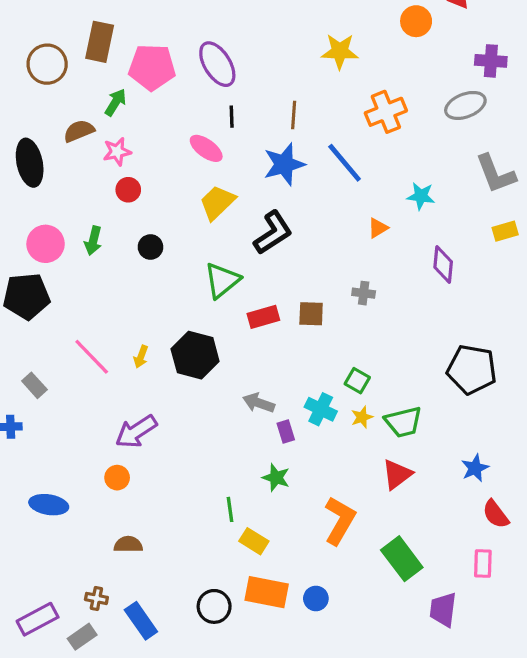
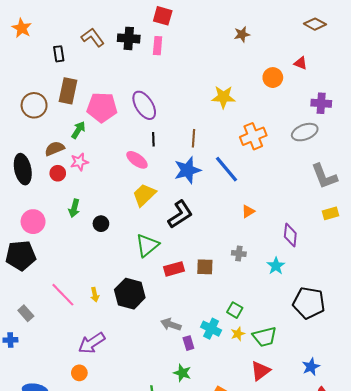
red circle: (128, 190) -> (58, 173), moved
cyan star: (421, 196) -> (276, 266), moved, turned 30
green arrow: (93, 241) -> (74, 208), moved
yellow arrow: (141, 357) -> (95, 295), turned -32

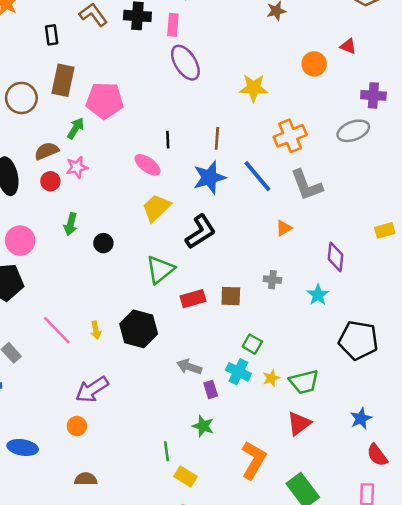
purple ellipse: (144, 105) -> (185, 63), moved
gray L-shape: (324, 176) -> (307, 185), moved
green square: (235, 310) -> (252, 344), moved

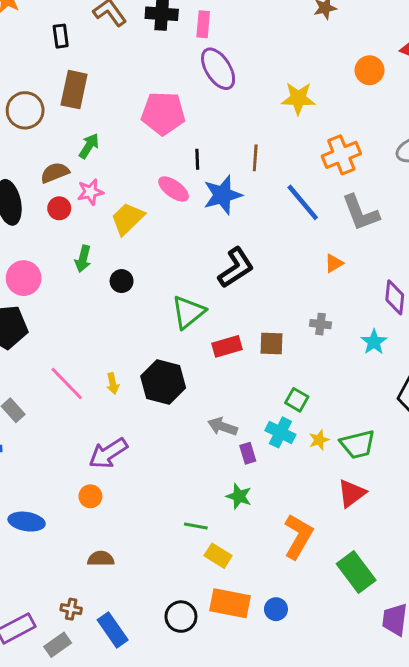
pink pentagon: (105, 100) -> (163, 113), moved
blue star: (209, 177) -> (223, 195), moved
yellow trapezoid: (156, 208) -> (128, 219), moved
green line: (166, 451) -> (196, 526), turned -72

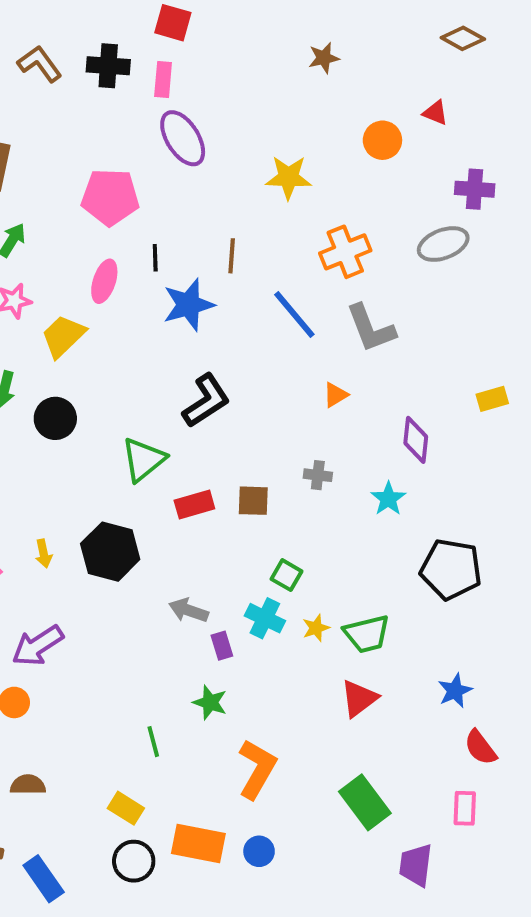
pink ellipse: (174, 189) -> (104, 281), moved, turned 72
black circle: (122, 281) -> (55, 418), size x1.4
green line: (196, 526) -> (153, 742), turned 65
orange L-shape: (298, 536) -> (257, 769), moved
yellow rectangle: (218, 556) -> (126, 808), moved

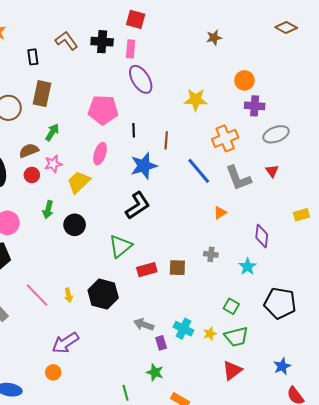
red triangle: (435, 113) -> (272, 171), moved, turned 32
purple cross: (475, 189) -> (255, 106), moved
black line: (155, 258) -> (134, 130), moved
black L-shape: (206, 401) -> (138, 206), moved
green square: (286, 575) -> (231, 306), moved

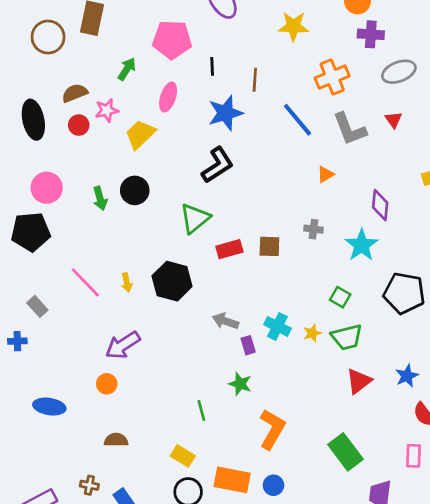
green arrow: (52, 132) -> (127, 69), moved
green arrow: (48, 210) -> (100, 198), moved, turned -30
cyan star: (248, 267) -> (362, 245), size x1.4
red triangle: (232, 370) -> (359, 381), moved

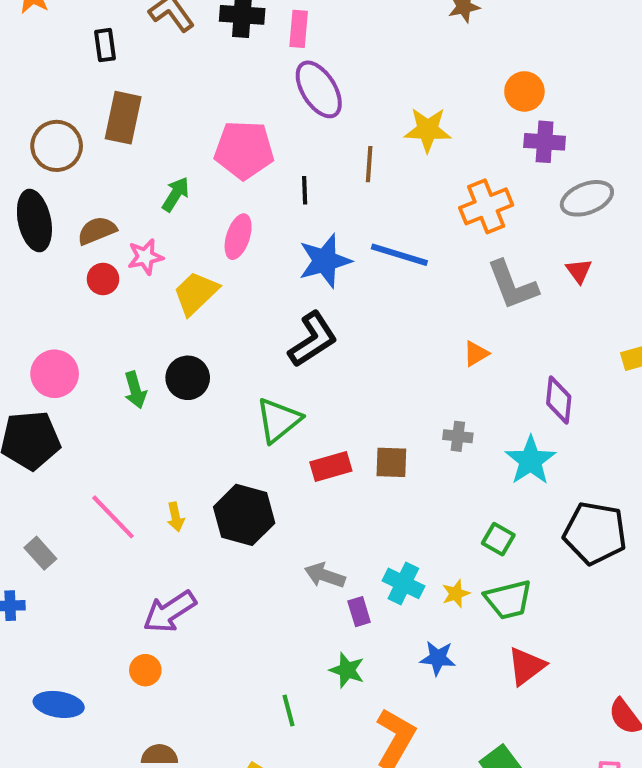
brown line: (255, 80) -> (369, 164), moved
black ellipse: (33, 120) -> (34, 221), moved
blue line: (297, 120) -> (399, 255), moved, turned -33
blue star: (407, 376) -> (438, 658), moved, turned 30

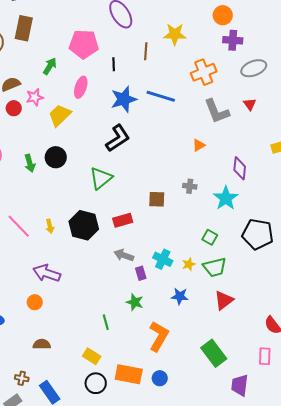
red rectangle: (331, 467) -> (123, 220), moved
purple arrow: (170, 612) -> (47, 273), turned 52

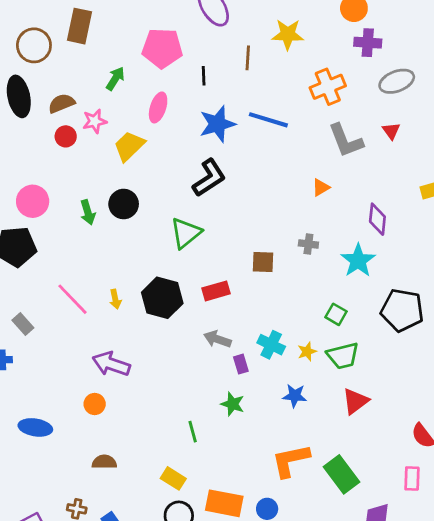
orange L-shape: (159, 336) -> (291, 461), moved, turned -132

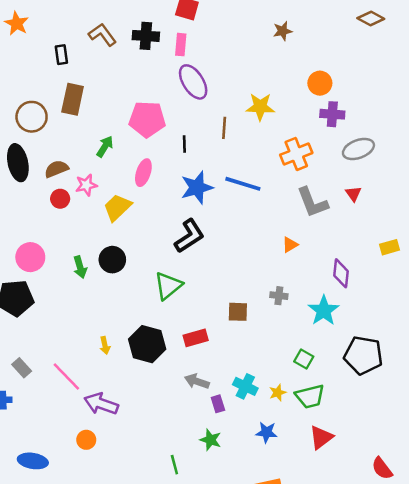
pink line: (73, 299) -> (66, 376), moved

